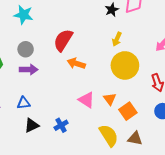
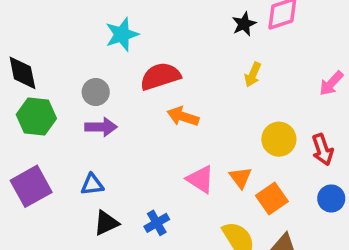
cyan star: (24, 15) -> (122, 34), moved, turned -30
red semicircle: (63, 40) -> (160, 76), turned 40
yellow circle: (125, 65) -> (279, 139), moved, size x0.7

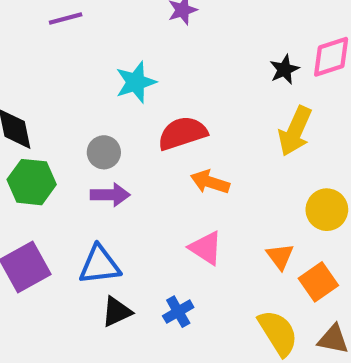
yellow arrow: (253, 75) -> (295, 131), size x1.6
pink triangle: (200, 179) -> (206, 248), moved
blue triangle: (92, 185) -> (100, 265), size x1.5

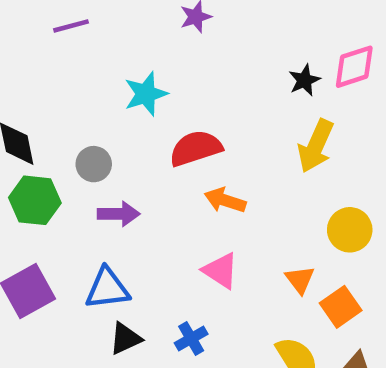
gray circle: (104, 152) -> (94, 164), moved

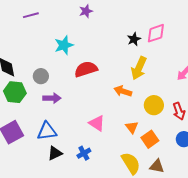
orange arrow: (225, 200) -> (123, 91), moved

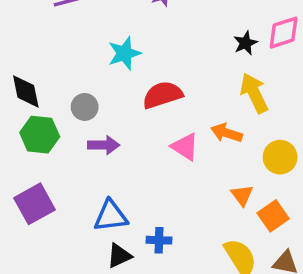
yellow arrow: (139, 68) -> (254, 93), turned 130
pink triangle: (97, 123) -> (185, 147), moved
blue triangle: (47, 131) -> (111, 216), moved
black triangle: (55, 153) -> (119, 256), moved
blue cross: (84, 153) -> (159, 240), turned 32

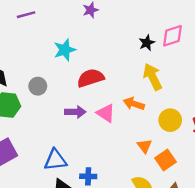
purple arrow: (104, 145) -> (75, 112), moved

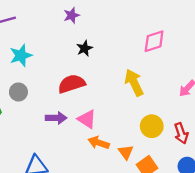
black star: (147, 43) -> (84, 48), moved
cyan star: (65, 50) -> (21, 55), moved
orange arrow: (134, 104) -> (99, 143), moved

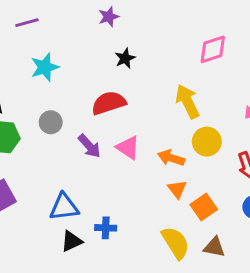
gray circle: (18, 92) -> (51, 122), moved
purple arrow: (56, 118) -> (89, 146), turned 48
yellow circle: (152, 126) -> (207, 142), moved
orange arrow: (99, 143) -> (171, 158), moved

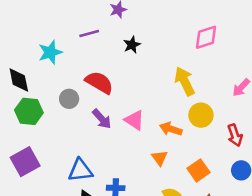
purple line: (27, 23) -> (89, 33), moved
cyan star: (45, 67) -> (50, 52), moved
red semicircle: (109, 103) -> (99, 82), moved, turned 48
orange triangle: (177, 189) -> (160, 158), moved

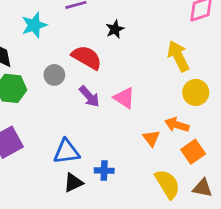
black star: (132, 45) -> (115, 29), moved
orange arrow: (171, 129) -> (177, 125), moved

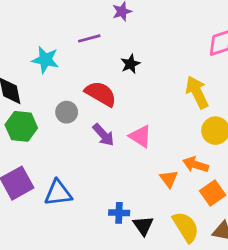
cyan star: (34, 25) -> (45, 60), turned 30
blue triangle: (66, 152) -> (58, 193), moved
black triangle: (73, 183) -> (143, 226), moved, turned -40

